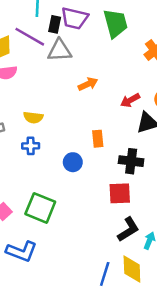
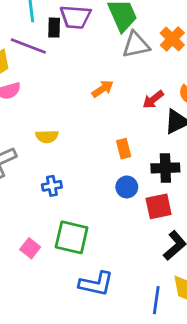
gray triangle: (60, 50) -> (136, 45), moved
blue cross: (31, 146) -> (52, 186), moved
blue circle: (73, 162) -> (127, 187), moved
blue L-shape: (22, 251) -> (96, 284), moved

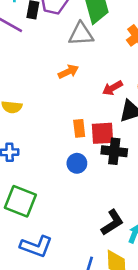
gray triangle: (136, 45) -> (81, 34), moved
red square: (159, 206) -> (102, 133), moved

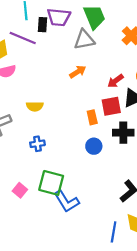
red square: (102, 133) -> (111, 106), moved
blue L-shape: (36, 246) -> (67, 201), moved, turned 45

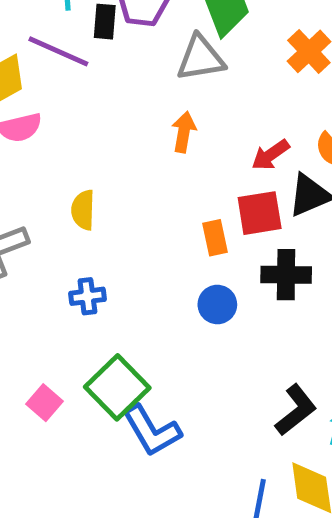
orange arrow: (78, 72) -> (184, 132), turned -49
yellow semicircle: (35, 106) -> (83, 210), turned 91
green square: (51, 183) -> (117, 387), turned 30

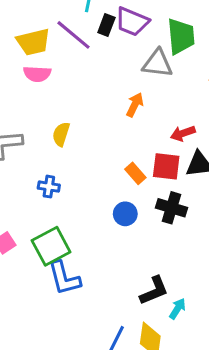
orange rectangle: (215, 238) -> (135, 173), turned -45

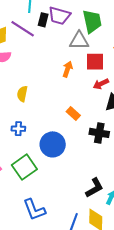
red square: (166, 166) -> (95, 62), moved
blue circle: (125, 214) -> (53, 144), moved, size x1.6
blue L-shape: (64, 278) -> (34, 210), moved

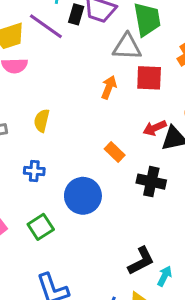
red arrow: (101, 84) -> (155, 128), moved
green square: (24, 167) -> (41, 227), size x0.7

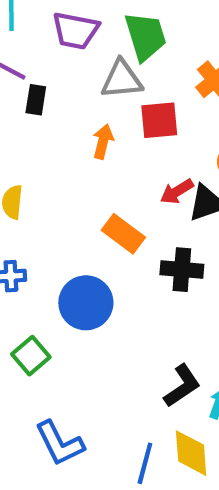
black rectangle: (76, 14) -> (36, 100), moved
orange rectangle: (115, 152) -> (123, 234), size x1.4

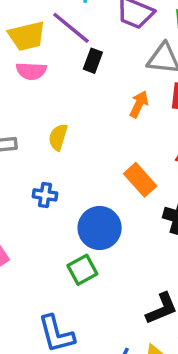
green square: (31, 356) -> (82, 270), moved

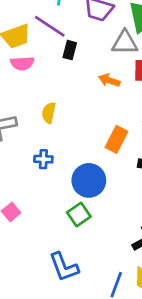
orange arrow: (139, 104) -> (109, 80), turned -90
orange rectangle: (140, 180) -> (117, 139), turned 75

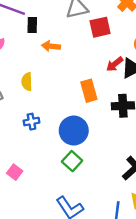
orange arrow: (109, 80) -> (51, 46), moved
orange rectangle: (117, 139) -> (89, 91), turned -30

